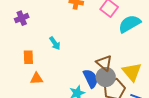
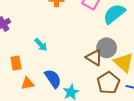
gray circle: (106, 77) -> (107, 48), moved
blue semicircle: (91, 78) -> (53, 79), moved

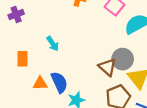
orange triangle: (28, 83) -> (40, 83), moved

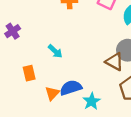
blue semicircle: (59, 82) -> (71, 88), turned -70
orange triangle: (40, 83) -> (52, 93), turned -32

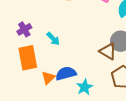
purple cross: (13, 31) -> (24, 29), moved
orange rectangle: (29, 73) -> (28, 58), size x1.6

